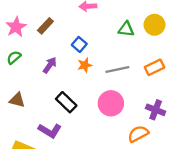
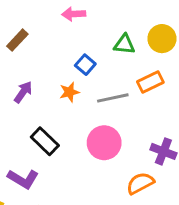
blue square: (79, 44) -> (85, 65), moved
orange rectangle: (155, 67) -> (150, 82), moved

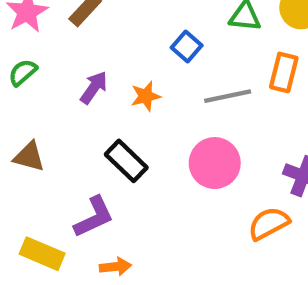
orange rectangle: (150, 82) -> (284, 72), turned -50
orange star: (69, 92) -> (146, 96), moved
purple L-shape: (23, 179) -> (94, 217), turned -56

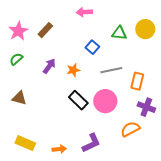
orange rectangle: (284, 72) -> (137, 81), moved
black rectangle: (126, 161) -> (78, 100), moved
purple L-shape: (94, 217) -> (91, 143), moved

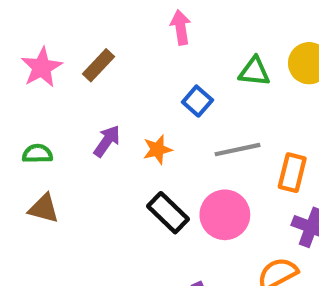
pink arrow: (84, 12) -> (181, 27), turned 84
green semicircle: (16, 59) -> (37, 154), moved, turned 40

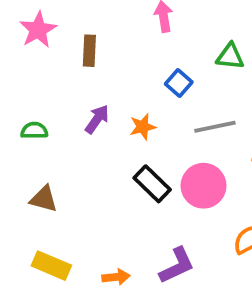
brown rectangle: (98, 65) -> (89, 51), turned -40
pink star: (42, 67) -> (38, 30), moved
brown triangle: (44, 208) -> (44, 199), moved

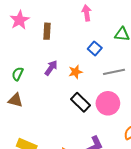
green semicircle: (34, 131) -> (18, 74), turned -64
brown triangle: (44, 199) -> (16, 100), moved

